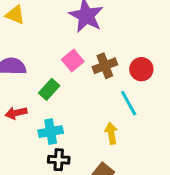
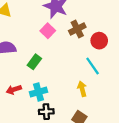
pink square: (73, 60) -> (48, 31), moved
brown cross: (105, 66) -> (77, 29), moved
red arrow: (16, 113) -> (14, 90), moved

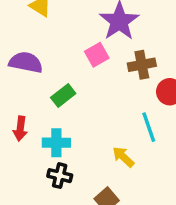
yellow arrow: (82, 89) -> (123, 157), turned -48
red arrow: (14, 90) -> (20, 129), turned -80

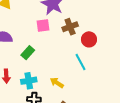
pink square: (97, 55) -> (43, 26), turned 32
yellow arrow: (123, 157) -> (57, 83), moved

